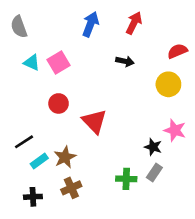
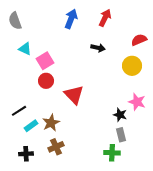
pink square: (59, 63) -> (45, 61), moved
gray rectangle: (154, 173) -> (121, 135), turned -48
green cross: (126, 179) -> (112, 153), moved

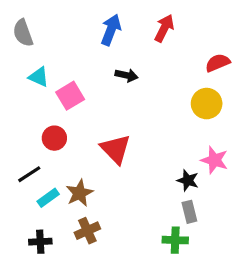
black arrow: (98, 48) -> (127, 75), moved
red circle: (46, 81) -> (54, 138), moved

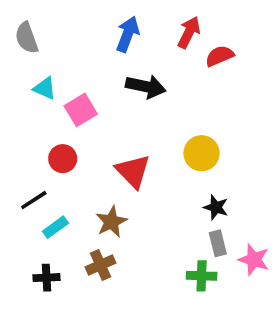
red semicircle: (218, 63) -> (220, 56), moved
black arrow: (127, 75) -> (146, 87), size x1.5
yellow circle: (207, 104) -> (202, 153), moved
pink star: (214, 160) -> (254, 260), moved
brown star: (79, 193) -> (111, 222), moved

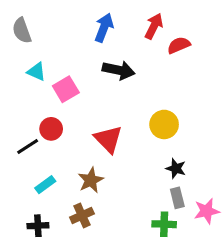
black line: (34, 200) -> (28, 146), moved
pink star: (254, 260) -> (207, 211), turned -30

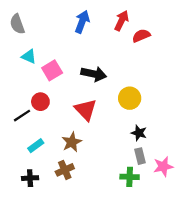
black arrow: (119, 70) -> (94, 74), moved

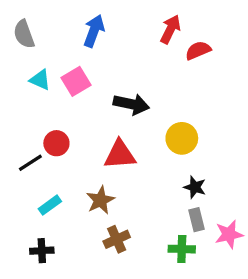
blue arrow: (82, 22) -> (94, 31), moved
pink square: (52, 70) -> (76, 81), moved
red triangle: (86, 110) -> (120, 155), turned -50
brown cross: (65, 170) -> (117, 239), moved

